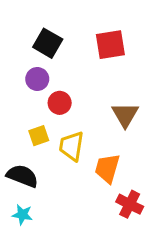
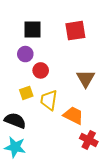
black square: (48, 43) -> (32, 30), turned -30
orange trapezoid: (107, 168) -> (73, 115), turned 100
cyan star: (22, 215) -> (15, 147), size x1.5

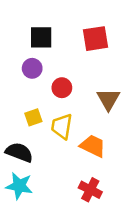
red circle: (41, 70) -> (62, 88), moved
red cross: (89, 140) -> (90, 190), moved

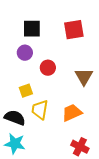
yellow trapezoid: (62, 126) -> (40, 110), moved
orange trapezoid: (93, 146) -> (72, 113), turned -50
red cross: (90, 190) -> (80, 147), moved

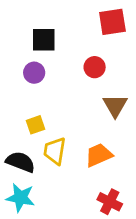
red square: (74, 30) -> (112, 22), moved
red circle: (48, 68) -> (95, 67), moved

